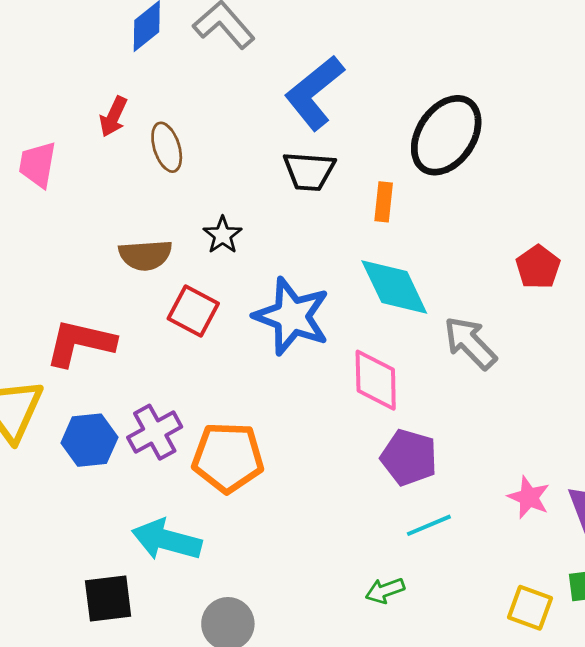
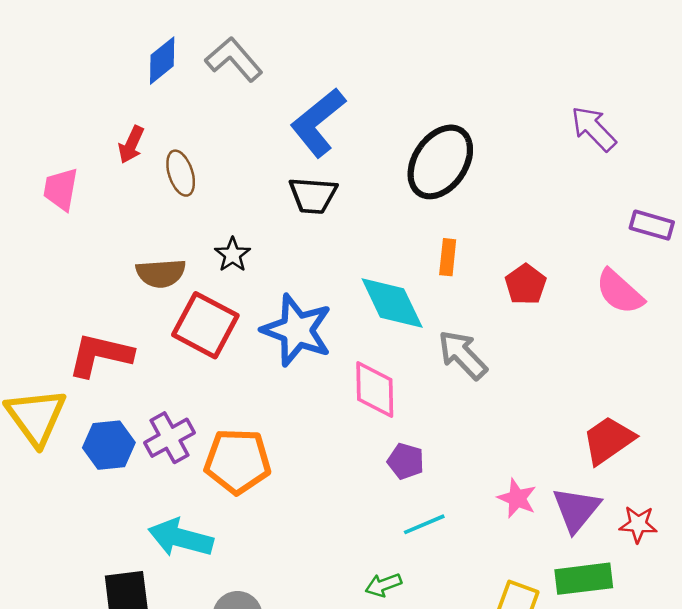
orange rectangle: (384, 202) -> (448, 257), moved
red square: (193, 311) -> (205, 325), size x1.4
purple pentagon: (409, 457) -> (406, 461), size x0.7

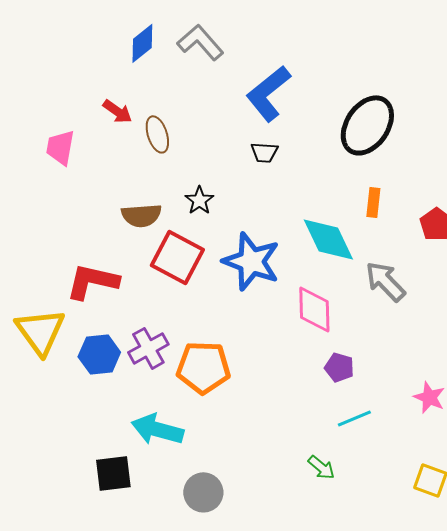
red arrow: (131, 145) -> (117, 111), turned -80
black trapezoid: (313, 195) -> (264, 152), size x0.7
green arrow: (383, 585) -> (321, 467), turned -120

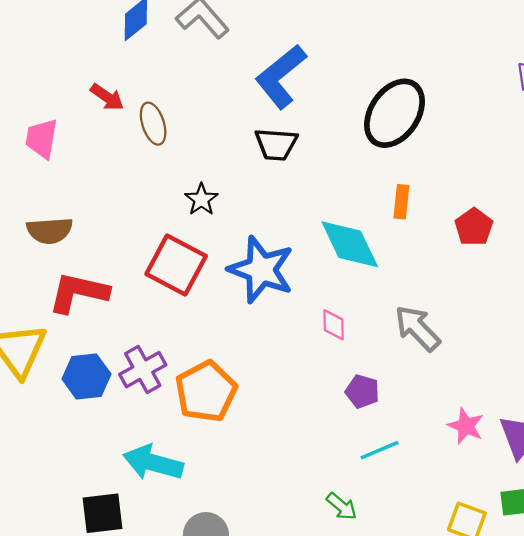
black trapezoid: (264, 152) -> (276, 144), size x1.4
brown semicircle: (141, 215) -> (50, 230), moved
gray arrow: (385, 281) -> (417, 328), moved
pink diamond: (314, 309) -> (334, 325), size x0.6
orange pentagon: (203, 367) -> (206, 391), turned -30

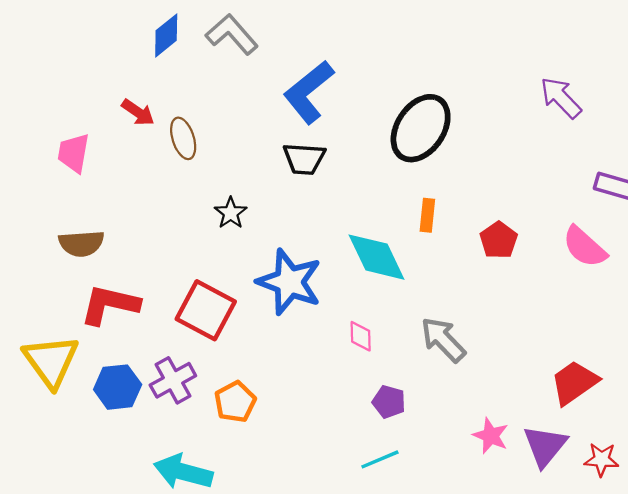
red square: (176, 265) -> (206, 310), moved
orange pentagon: (206, 391) -> (235, 402), size x0.7
cyan line: (380, 450) -> (380, 459), moved

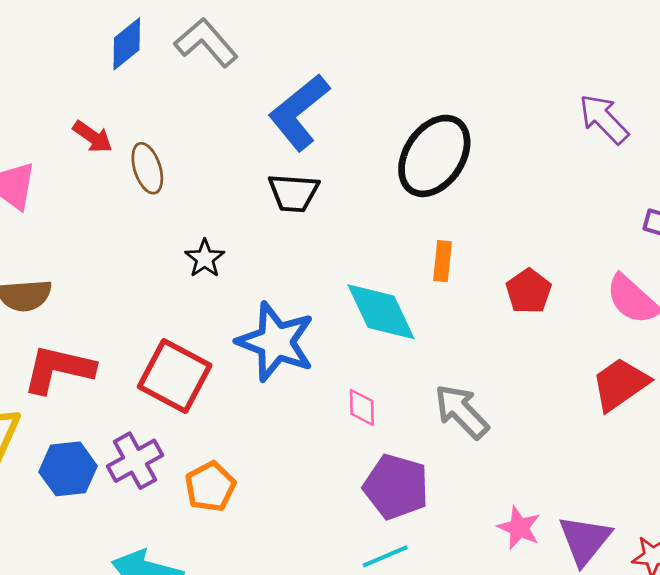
red trapezoid: (574, 383) -> (620, 384), moved
purple pentagon: (389, 402) -> (396, 487), size x1.6

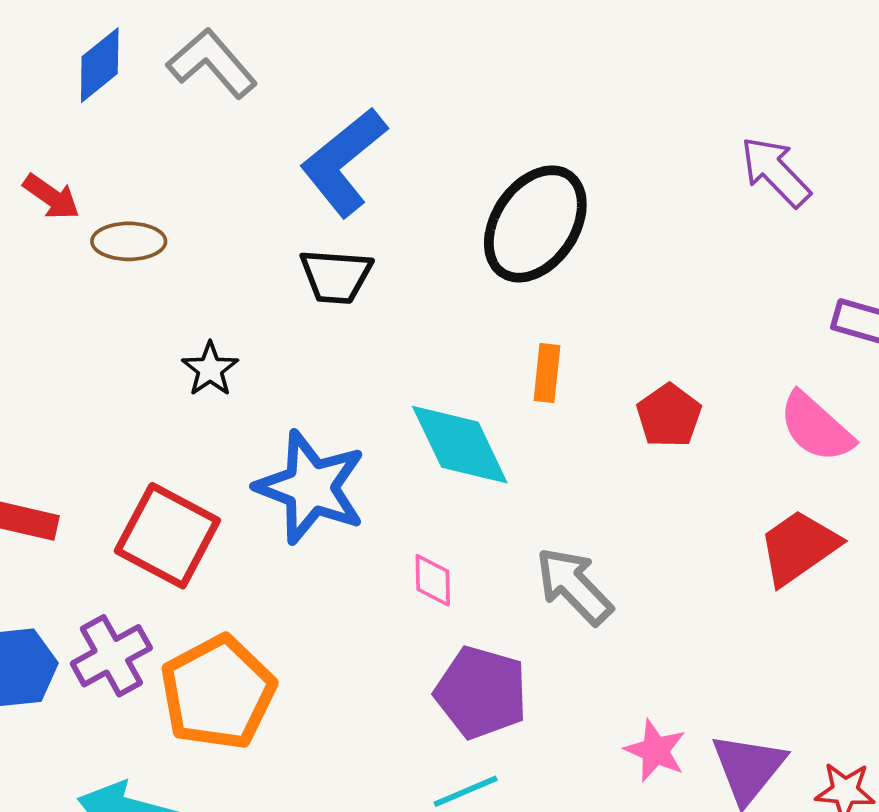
brown ellipse: (147, 168) -> (129, 241), turned -72
orange pentagon: (210, 487) -> (218, 692), size x1.6

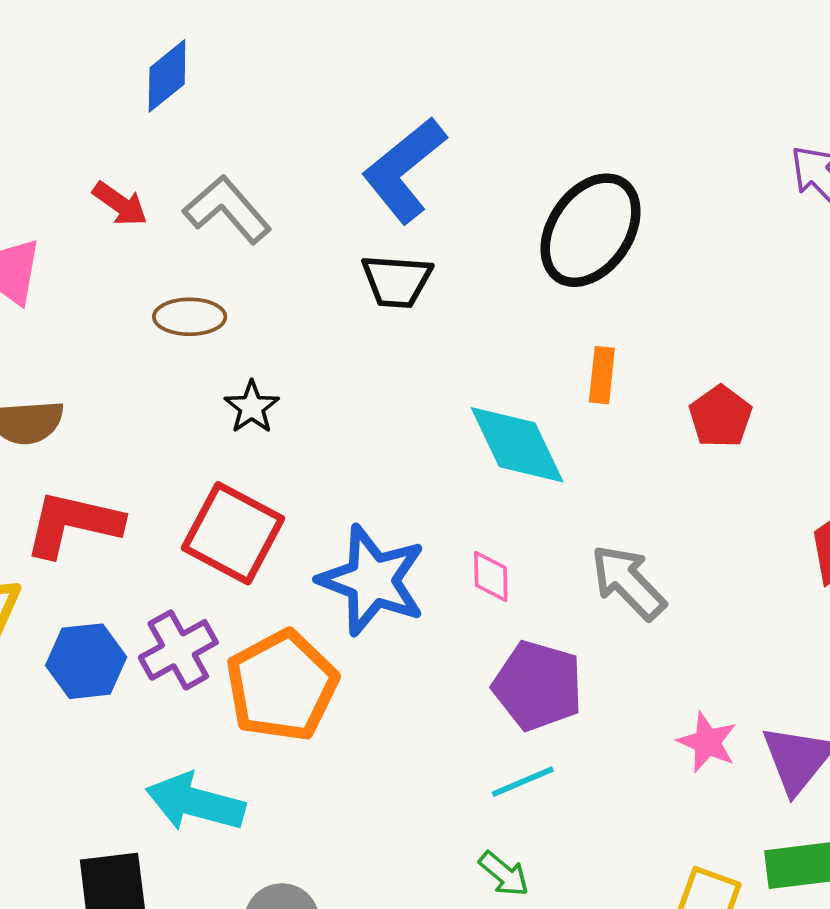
gray L-shape: (212, 63) -> (227, 209), moved
brown ellipse: (129, 241) -> (190, 317), moved
black star: (210, 369) -> (252, 407), moved
blue star: (311, 487) -> (372, 580), moved

